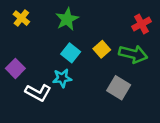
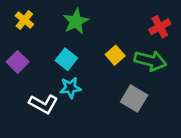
cyan square: (71, 53) -> (66, 59), moved
purple square: (15, 68) -> (18, 62), moved

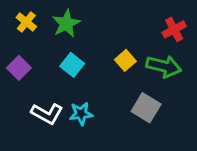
green star: (76, 21) -> (66, 23), moved
cyan star: (70, 88) -> (81, 114), moved

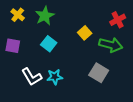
yellow square: (125, 60) -> (85, 33), moved
purple square: (19, 68) -> (13, 46), turned -35
white L-shape: (47, 114) -> (32, 77), turned 30

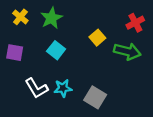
gray square: (99, 73) -> (95, 97), moved

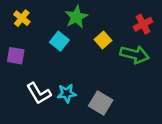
green star: (51, 18) -> (76, 17), moved
cyan square: (56, 50) -> (59, 41), moved

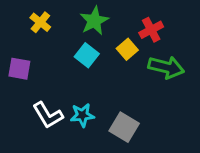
yellow cross: (22, 18) -> (40, 22), moved
red cross: (143, 24) -> (151, 30), moved
cyan square: (59, 41) -> (87, 55), moved

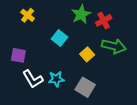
green star: (94, 21) -> (81, 14), moved
yellow square: (127, 49) -> (87, 54), moved
purple square: (19, 69) -> (18, 55), moved

